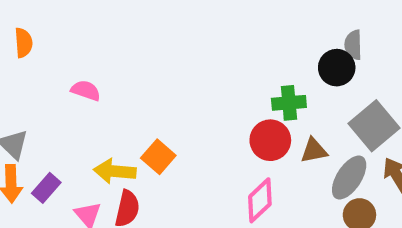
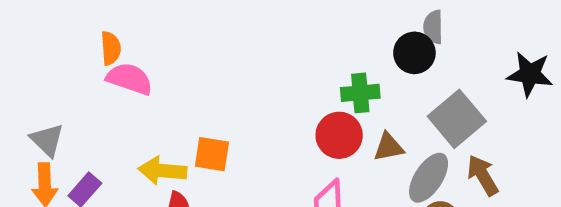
orange semicircle: (24, 43) -> (111, 48), moved
pink semicircle: (86, 90) -> (130, 79), size x1.4
orange square: (158, 157) -> (212, 154), turned -32

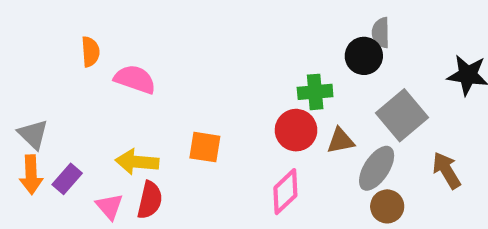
pink semicircle: (130, 79) -> (135, 79), moved
orange square: (212, 154) -> (205, 147), moved
brown arrow: (483, 175) -> (447, 170), moved

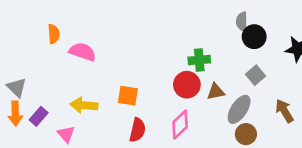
black circle: (364, 56) -> (254, 37), moved
gray square: (402, 115) -> (256, 75), size x0.6
red semicircle: (150, 200) -> (137, 130), moved

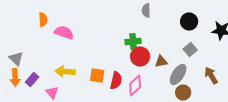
gray semicircle: (242, 22) -> (146, 10), moved
green cross: (199, 60) -> (133, 41), moved
orange square: (128, 96) -> (97, 75), moved
red semicircle: (137, 130) -> (116, 80), moved

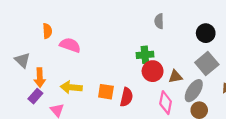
gray square: (190, 49) -> (207, 64), size x1.5
gray triangle: (16, 58) -> (22, 60), moved
orange arrow: (15, 77) -> (40, 78), moved
pink diamond: (135, 85) -> (166, 103), moved, turned -35

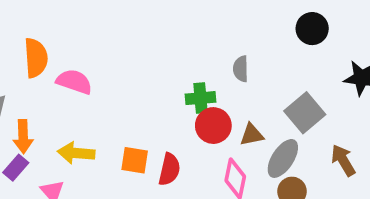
gray semicircle: (159, 21) -> (241, 69), moved
orange semicircle: (47, 31) -> (36, 58), size x1.5
black circle: (206, 33) -> (312, 29), moved

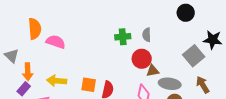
green cross: (201, 98) -> (123, 37), moved
gray square: (305, 113) -> (194, 56), moved
red circle: (213, 126) -> (142, 59), moved
gray ellipse: (283, 158) -> (170, 84), turned 65

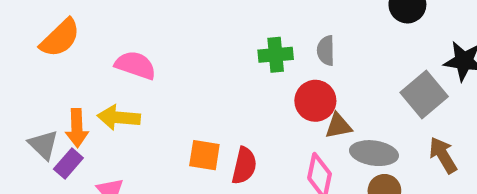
orange semicircle: (35, 29) -> (60, 38), moved, turned 50
gray triangle: (12, 56) -> (43, 145), moved
yellow arrow: (57, 81) -> (119, 118), moved

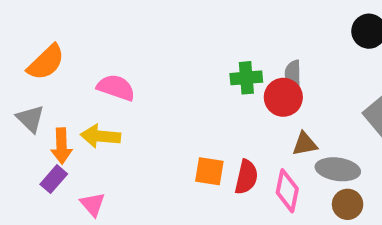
red circle: (315, 101) -> (283, 97), moved
gray triangle: (43, 145) -> (30, 119), moved
orange square: (204, 155) -> (209, 171), moved
red semicircle: (244, 166) -> (246, 177), moved

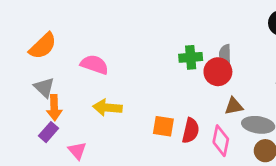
gray triangle: (30, 119) -> (44, 88), moved
yellow arrow: (100, 136) -> (107, 108), moved

